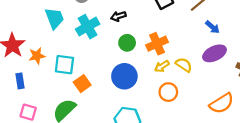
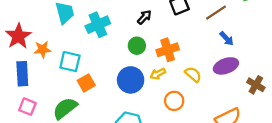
black arrow: (118, 16) -> (144, 17), moved, turned 144
yellow arrow: (162, 66) -> (158, 74), moved
blue rectangle: (20, 81) -> (22, 74), size x1.5

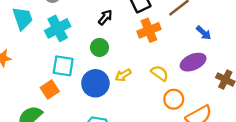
blue arrow: (227, 39) -> (204, 33), moved
orange cross: (168, 50) -> (149, 30), moved
cyan square: (70, 62) -> (63, 66), moved
orange circle: (174, 101) -> (174, 99), moved

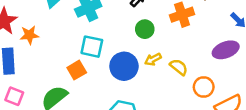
green circle: (100, 47) -> (145, 29), moved
yellow semicircle: (160, 73) -> (179, 67), moved

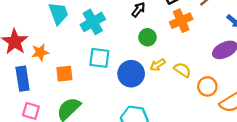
orange square: (77, 70) -> (64, 74), moved, turned 30

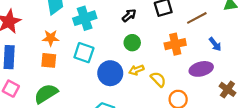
orange cross: (181, 21) -> (175, 44), moved
orange star: (40, 52) -> (51, 38), moved

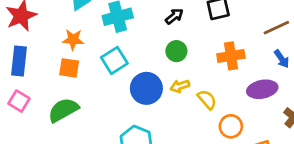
brown line: (197, 18) -> (276, 28), moved
cyan square: (84, 53) -> (114, 60), turned 36

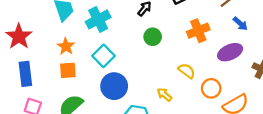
orange star: (73, 40) -> (66, 46), turned -30
yellow arrow: (180, 86) -> (164, 95), moved, turned 70
blue circle: (146, 88) -> (114, 86), moved

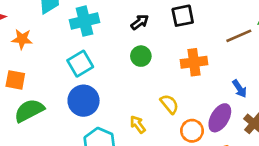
blue arrow: (240, 24) -> (240, 89), moved
orange star: (66, 46) -> (22, 39), moved, turned 30
purple ellipse: (230, 52) -> (220, 118), moved, turned -50
orange square: (68, 70) -> (15, 80), moved

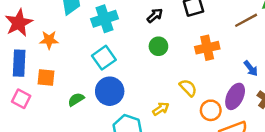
green semicircle: (29, 111) -> (76, 99), moved, size x0.6
yellow arrow: (138, 124) -> (161, 109), turned 98

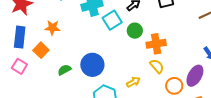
orange star: (49, 40) -> (52, 28), moved
orange cross: (207, 48) -> (156, 44), moved
cyan square: (104, 58) -> (112, 20), moved
orange square: (46, 78) -> (41, 50), turned 35

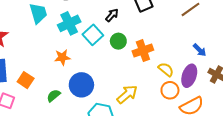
orange star: (52, 28) -> (62, 57), moved
yellow semicircle: (157, 66) -> (166, 69), moved
yellow arrow: (133, 82) -> (127, 94), size x1.5

